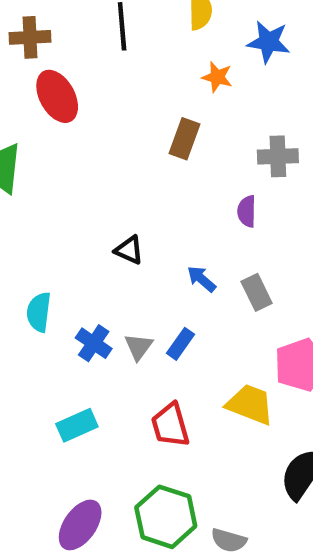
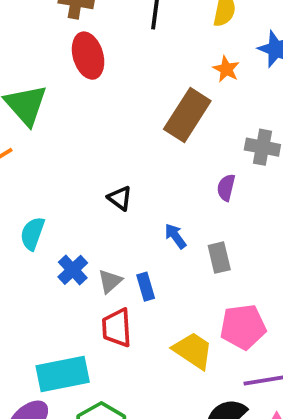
brown rectangle: (185, 139) -> (187, 115), size x1.5
blue rectangle: (180, 344) -> (146, 287), turned -64
cyan rectangle: (77, 425) -> (63, 374), moved, size x1.5
red trapezoid: (170, 425) -> (117, 328), moved

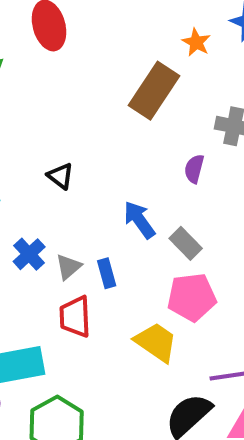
black triangle: (120, 198) -> (60, 176), moved
blue arrow: (175, 236) -> (139, 220), size x1.4
gray rectangle: (219, 258) -> (186, 243), turned -32
pink pentagon: (243, 327) -> (192, 297), moved

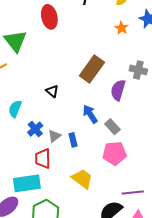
brown rectangle: (154, 91) -> (92, 69), moved
purple semicircle: (194, 169) -> (118, 90), size x1.5
red trapezoid: (75, 317) -> (43, 159), moved
yellow trapezoid: (156, 342) -> (82, 179), moved

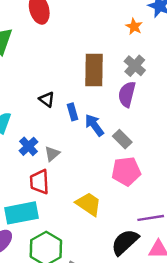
orange star: (122, 28) -> (134, 26), moved
brown rectangle: (92, 69) -> (94, 70), turned -32
gray cross: (138, 70) -> (135, 66), moved, turned 30
blue rectangle: (73, 140) -> (72, 112), moved

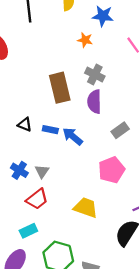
blue rectangle: (72, 112) -> (50, 130), turned -48
gray rectangle: (122, 139) -> (120, 130), moved, turned -66
red trapezoid: (39, 182) -> (37, 199), turned -110
cyan rectangle: (21, 213) -> (28, 231), size x0.6

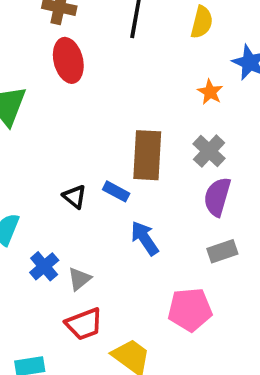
purple semicircle: (94, 102) -> (217, 197), moved
blue rectangle: (50, 130) -> (116, 191), moved
red trapezoid: (37, 199) -> (84, 324), moved

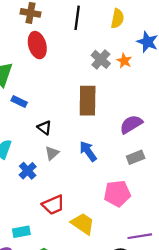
gray cross: (209, 151) -> (101, 59), moved
blue rectangle: (116, 191) -> (19, 101), moved
purple semicircle: (217, 197) -> (131, 124), turned 45
gray triangle: (79, 279) -> (52, 153), moved

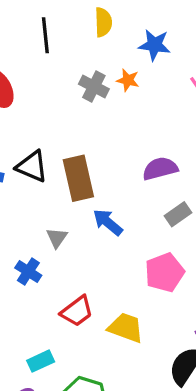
brown rectangle: (88, 101) -> (78, 178), moved
purple semicircle: (131, 124) -> (160, 169), turned 30
black triangle: (44, 128) -> (32, 166), moved, size x1.5

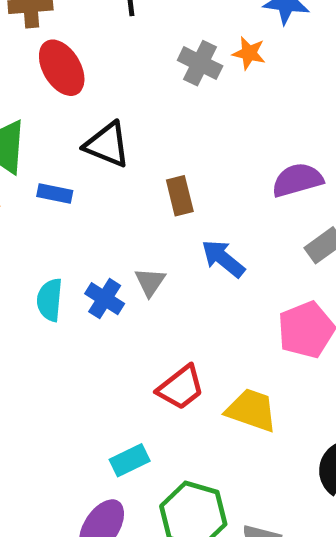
black triangle: (32, 166) -> (107, 145), moved
brown rectangle: (78, 178) -> (180, 196), size x0.6
blue cross: (28, 272) -> (105, 299), moved

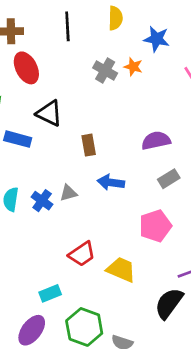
blue rectangle: (55, 194) -> (18, 139), size x1.4
blue arrow: (223, 259) -> (111, 182), turned -35
gray triangle: (150, 282) -> (68, 193), turned 36

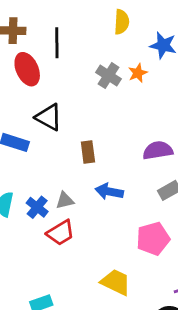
black line: (67, 26) -> (57, 43), moved
orange star: (133, 67) -> (138, 73), turned 30
red trapezoid: (82, 254) -> (61, 233), moved

